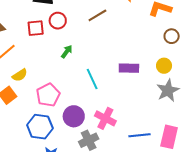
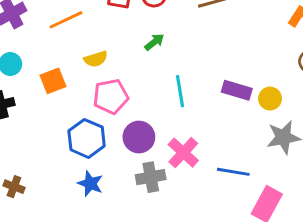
yellow circle: (164, 66) -> (270, 99), moved
yellow semicircle: (20, 75) -> (96, 59), moved
blue line: (139, 135) -> (233, 172), moved

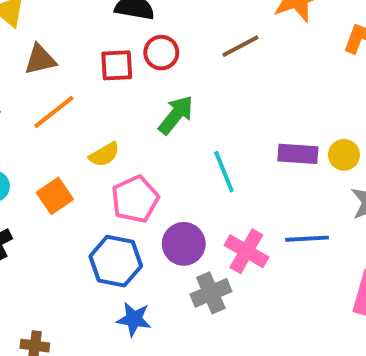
green arrow: (154, 42) -> (176, 115), size x1.5
blue line: (233, 172) -> (307, 239), moved

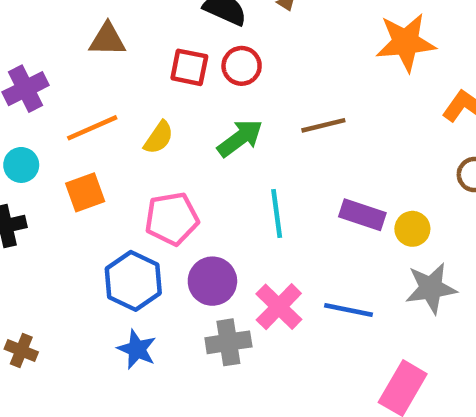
brown line: (240, 46) -> (323, 125), moved
orange line: (54, 112) -> (92, 128), moved
yellow semicircle: (104, 155) -> (159, 138), moved, turned -40

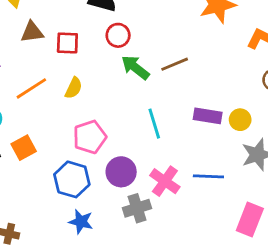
red square: (189, 67) -> (67, 43), moved
green arrow: (240, 138) -> (135, 67), moved, turned -96
orange square: (85, 192) -> (24, 148), moved

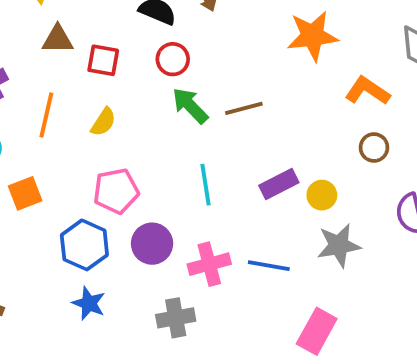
orange line: (31, 88) -> (46, 115), turned -52
purple rectangle: (208, 116) -> (279, 184), turned -44
pink cross: (165, 181) -> (209, 264), turned 32
gray cross: (137, 208) -> (176, 318), moved

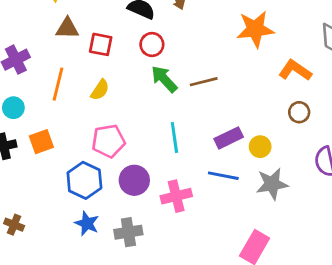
blue line: (269, 266) -> (223, 176), moved
gray cross: (176, 318) -> (128, 232), moved

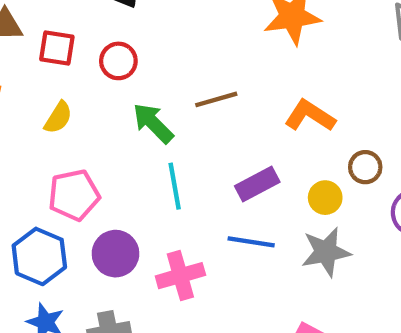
red circle: (152, 45) -> (118, 61), moved
orange L-shape: (295, 70) -> (310, 116), moved
green arrow: (164, 79) -> (153, 123), moved
brown circle: (299, 112) -> (365, 167), moved
yellow circle: (260, 147) -> (325, 198), moved

